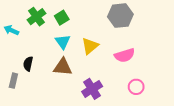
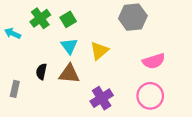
pink semicircle: (125, 55) -> (154, 61), moved
black semicircle: (28, 64) -> (41, 72), moved
pink circle: (136, 87) -> (150, 96), size x1.5

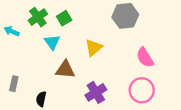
cyan triangle: (69, 46) -> (52, 42), moved
pink semicircle: (154, 61) -> (145, 57), turned 75
black semicircle: (41, 72) -> (41, 99), moved

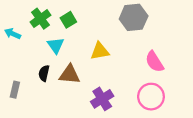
yellow triangle: (94, 48) -> (100, 51), turned 30
black semicircle: (41, 99) -> (44, 73), moved

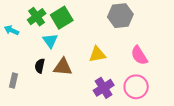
green square: (68, 20) -> (62, 18), size x1.5
yellow triangle: (100, 51) -> (97, 54), moved
purple cross: (102, 99) -> (104, 88), moved

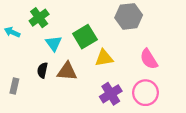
green square: (62, 18) -> (85, 37), moved

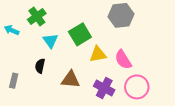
pink semicircle: (149, 59) -> (123, 60), moved
brown triangle: (67, 71) -> (70, 80), moved
purple cross: (111, 94) -> (104, 88), turned -30

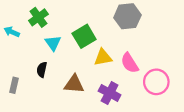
pink circle: (137, 87) -> (156, 82), moved

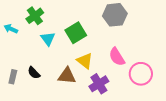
yellow triangle: (103, 57) -> (85, 61), moved, turned 48
black semicircle: (42, 70) -> (34, 73), moved, turned -56
purple cross: (110, 93) -> (99, 84), turned 30

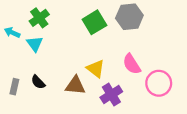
green square: (76, 33) -> (94, 22), moved
cyan triangle: (48, 39) -> (35, 44), moved

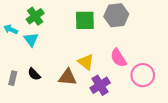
green square: (94, 22) -> (85, 20), turned 30

